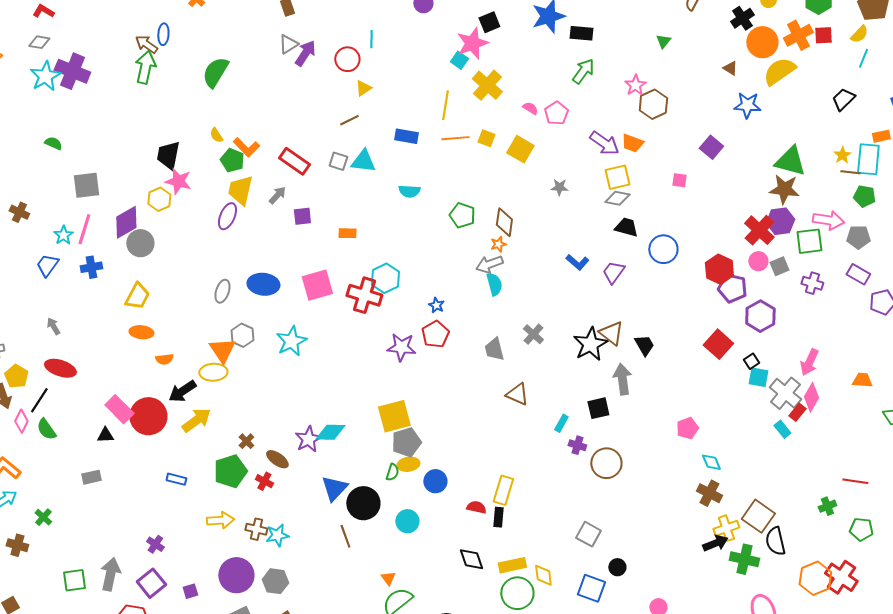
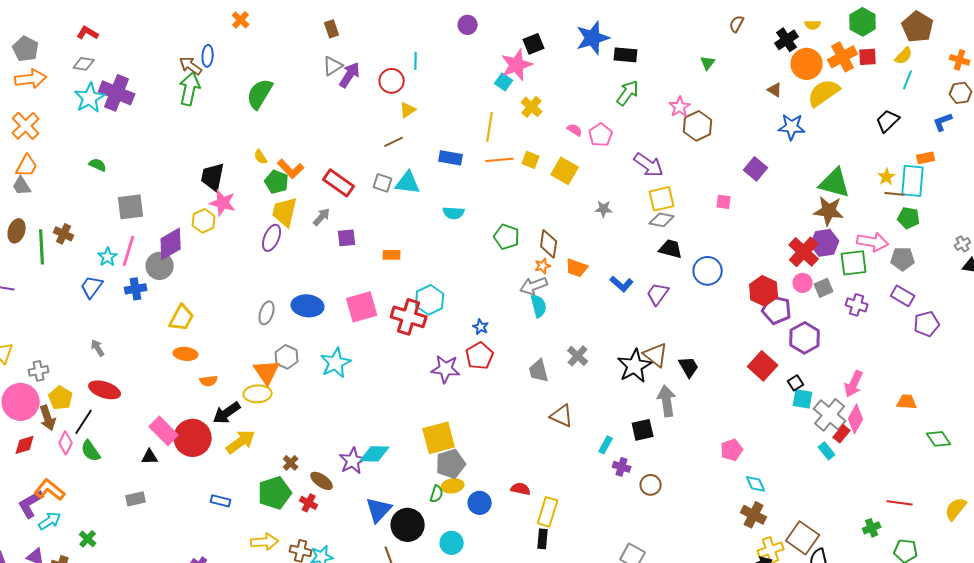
yellow cross: (487, 85) -> (532, 107), size x0.7
orange trapezoid: (632, 143) -> (577, 268), moved
gray circle: (140, 243) -> (160, 266), moved
brown circle: (606, 463) -> (651, 485), size x0.7
red semicircle: (476, 507) -> (521, 489), moved

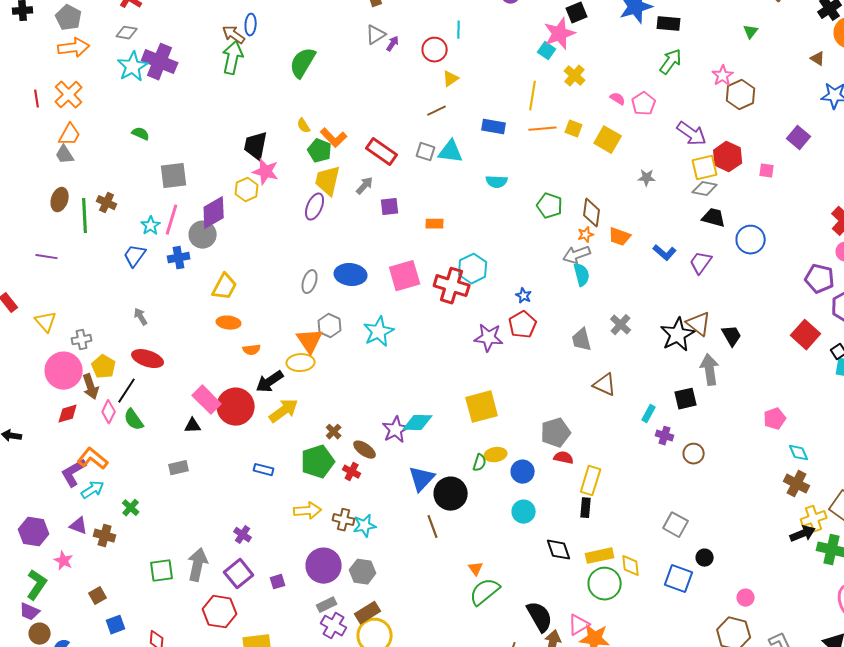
purple arrow: (350, 75) -> (393, 44), size x0.6
red hexagon: (764, 291) -> (728, 157), moved
gray pentagon: (451, 464) -> (556, 433), moved
cyan circle: (452, 543) -> (524, 512), moved

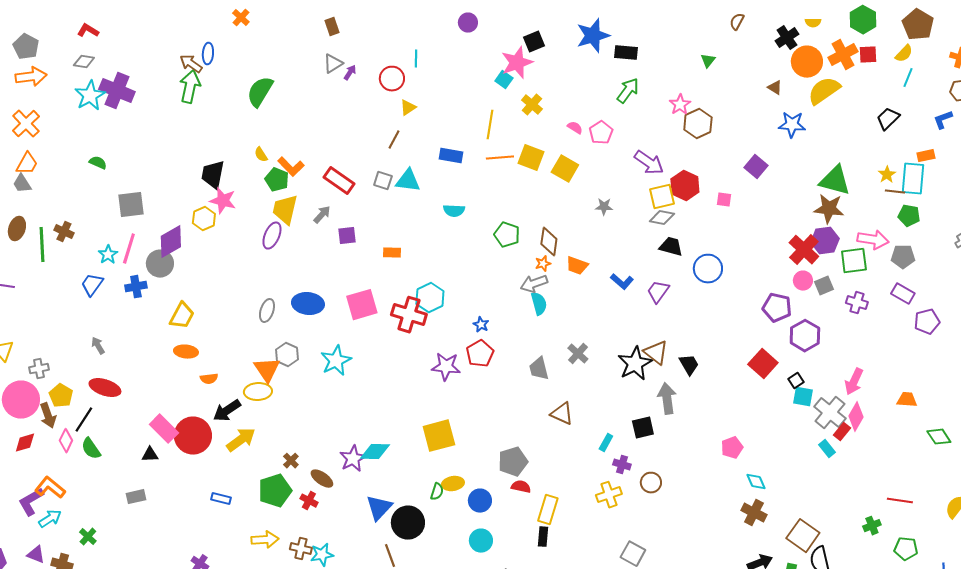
brown line: (437, 111) -> (394, 140), turned -36
yellow square: (574, 129) -> (531, 158), size x1.5
yellow cross: (814, 519) -> (609, 495), moved

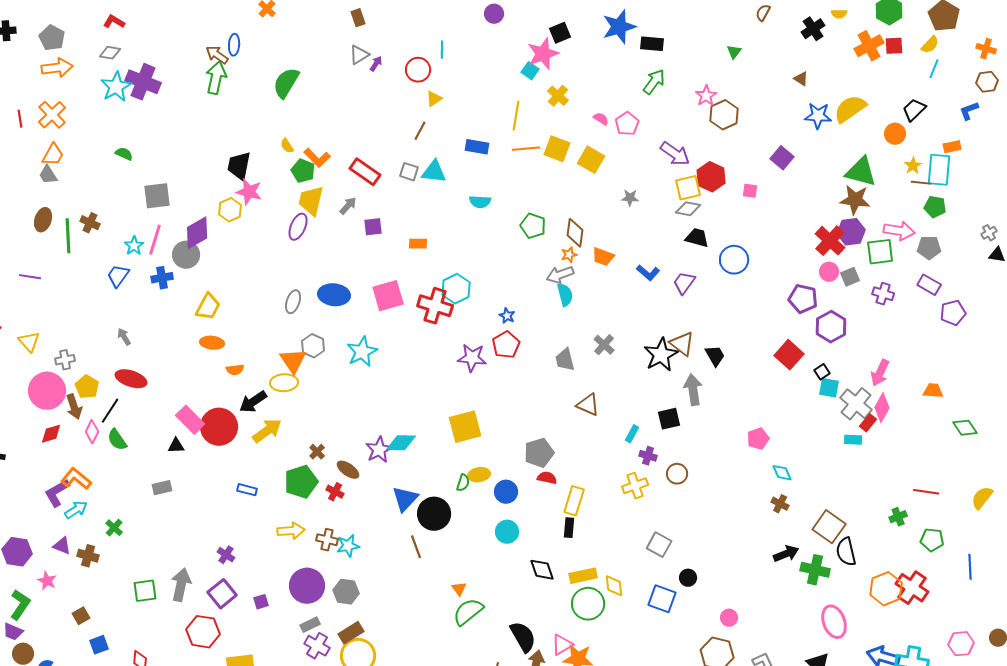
orange circle: (807, 62) -> (895, 134), moved, size x0.7
yellow semicircle: (824, 91) -> (850, 109), moved
cyan rectangle: (827, 449) -> (853, 440), turned -48
brown cross: (754, 513) -> (780, 504), size x0.7

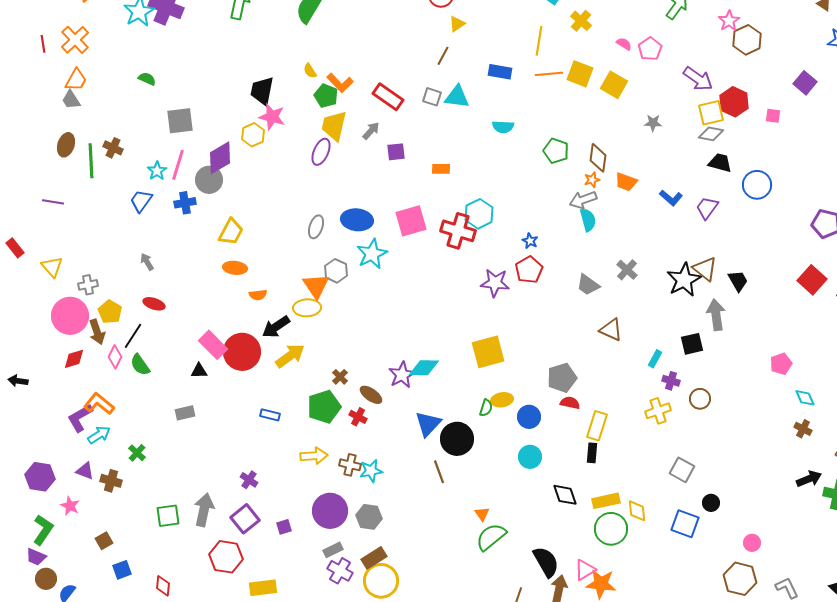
cyan star: (362, 352) -> (372, 254), moved
gray trapezoid: (565, 360) -> (588, 285), turned -40
red ellipse: (131, 379) -> (154, 304), size x0.7

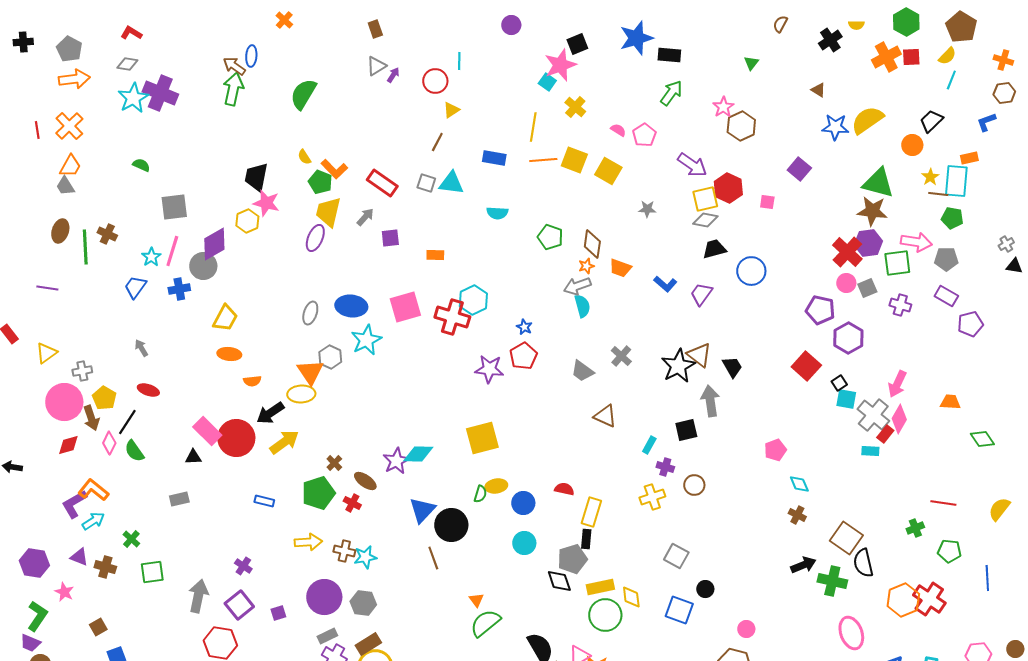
black trapezoid: (720, 163) -> (714, 249), turned -30
yellow triangle: (52, 267) -> (46, 353), turned 35
gray pentagon: (562, 378) -> (572, 559), moved
green square: (168, 516) -> (152, 572), moved

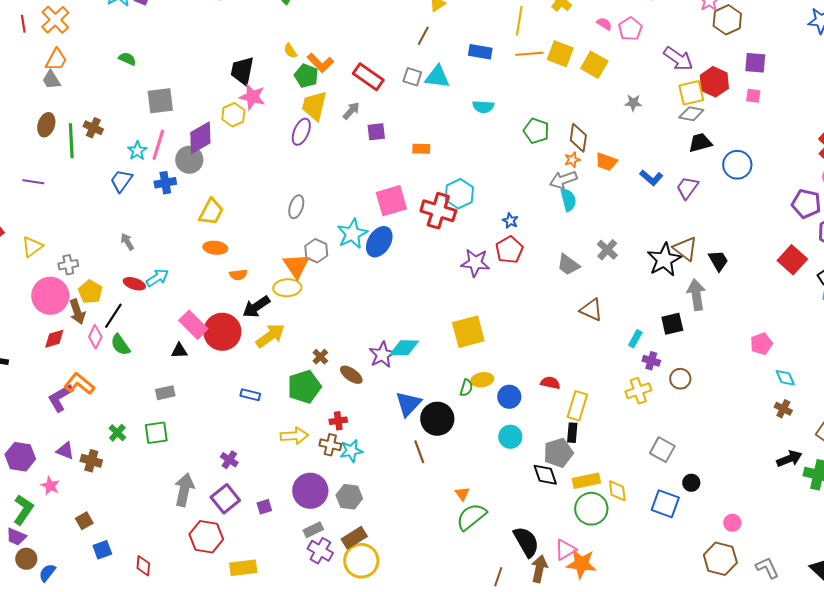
purple square: (799, 169) -> (755, 63), moved, turned -35
blue ellipse: (351, 306) -> (379, 242), moved, turned -64
red cross: (352, 503) -> (338, 421), moved, turned -36
cyan arrow: (93, 521) -> (157, 278), moved
green square: (152, 572) -> (156, 433), moved

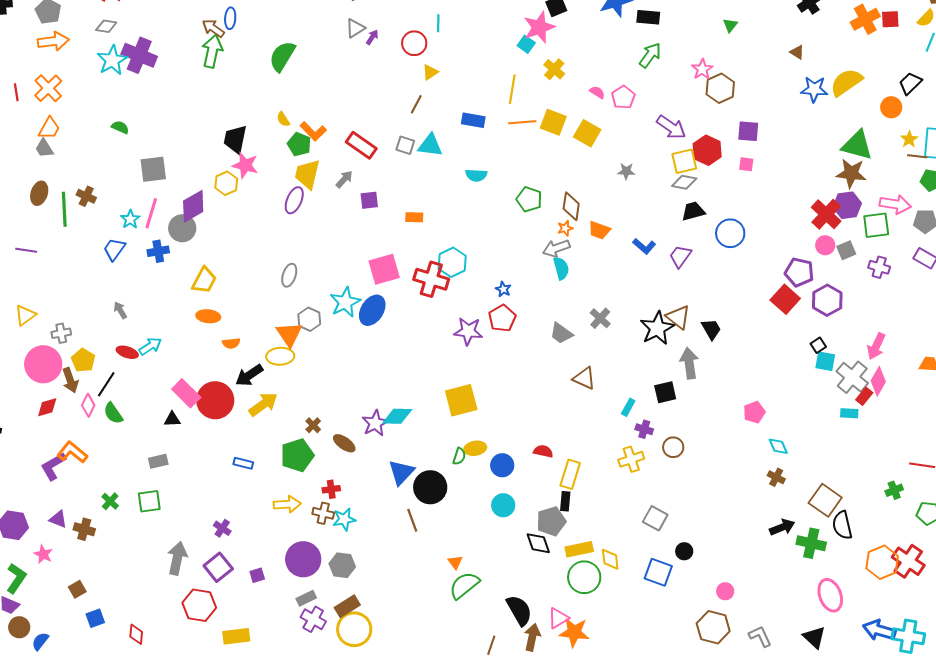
red square: (792, 260) -> (785, 299), moved

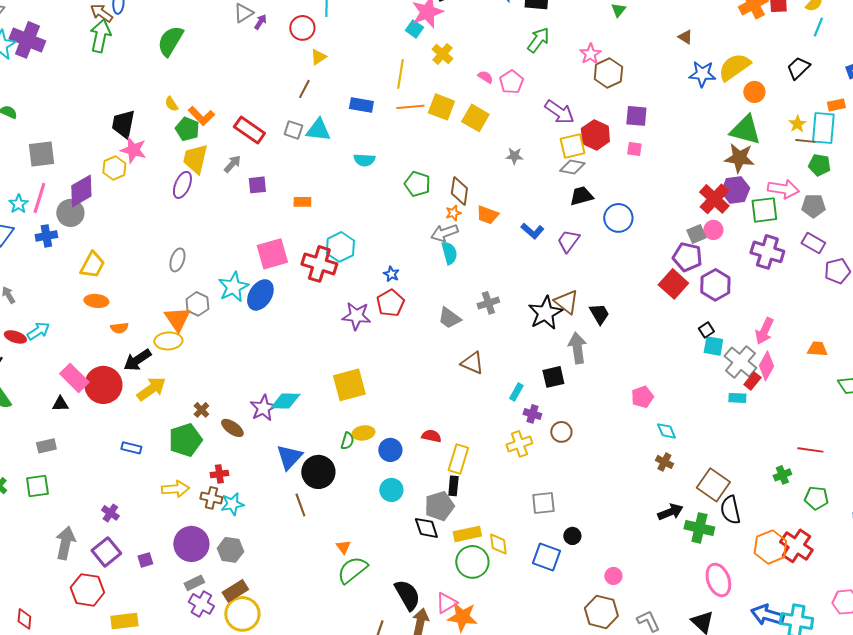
orange circle: (891, 107) -> (754, 92), moved
gray square: (846, 250) -> (696, 234), moved
purple cross: (879, 267) -> (767, 252), size x1.5
gray cross: (600, 318) -> (488, 303), turned 30
gray square: (655, 518) -> (543, 503), turned -35

